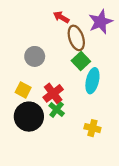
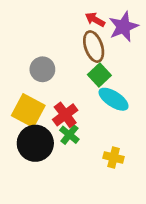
red arrow: (61, 17) -> (95, 20), moved
cyan ellipse: (92, 81) -> (114, 99), turned -70
yellow square: (23, 90) -> (28, 111), size x1.6

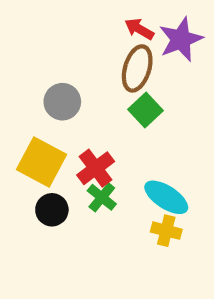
brown ellipse: (94, 47) -> (137, 68), turned 36
cyan ellipse: (114, 99) -> (166, 197), moved
black circle: (35, 143) -> (52, 210), size x0.6

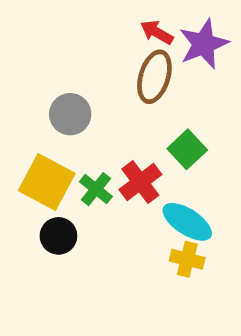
green square: (145, 110) -> (187, 149), moved
red cross: (96, 168) -> (140, 182), moved
green cross: (102, 197) -> (96, 189), moved

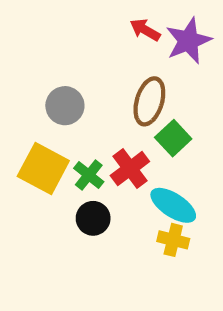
brown ellipse: (154, 77) -> (149, 101), moved
black circle: (58, 236) -> (93, 218), moved

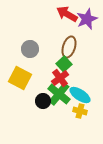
red arrow: (145, 30) -> (67, 14), size x1.5
green square: (173, 138) -> (64, 64), moved
green cross: (89, 175) -> (59, 94), moved, size x1.6

